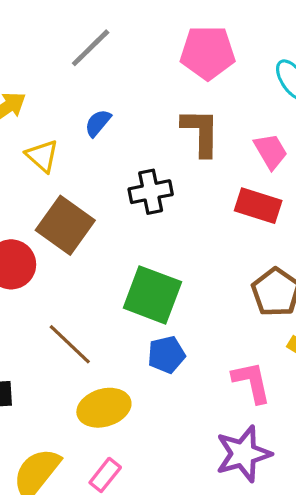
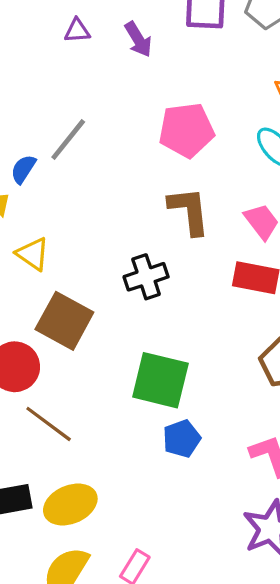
blue semicircle: (98, 123) -> (23, 169), moved
brown line: (70, 344) -> (49, 424), moved
yellow ellipse: (104, 408) -> (70, 504), moved

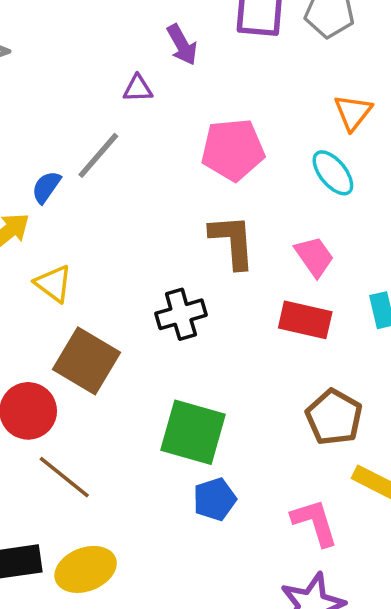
purple triangle: (77, 31) -> (138, 89), moved

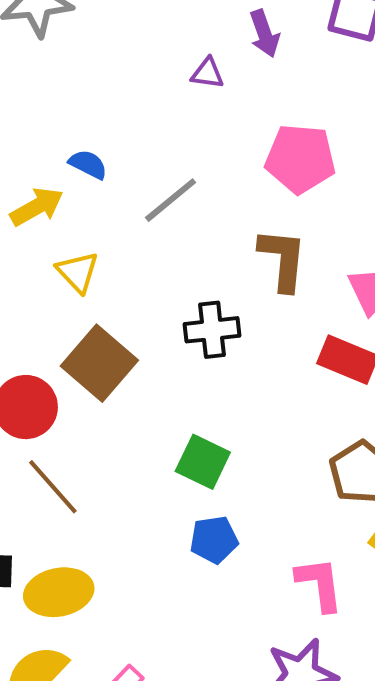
gray line: (98, 155) -> (171, 200), moved
blue semicircle: (46, 187) -> (88, 164), turned 72
green square: (193, 432) -> (203, 462), size x0.7

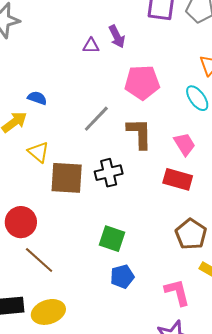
purple arrow: (264, 34) -> (117, 37), moved
gray line: (171, 200) -> (96, 119), moved
brown square: (99, 363) -> (67, 178), moved, turned -30

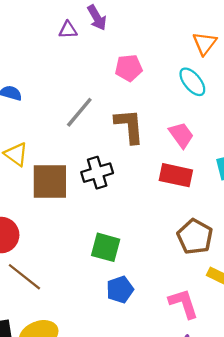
pink pentagon: (142, 82) -> (129, 68), size x0.7

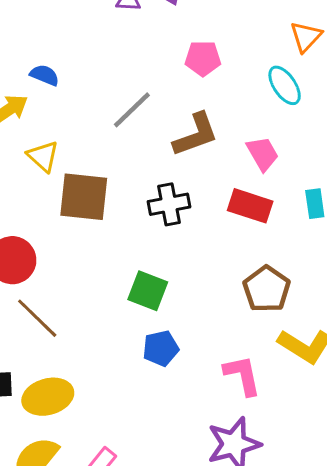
brown L-shape: (129, 126) -> (196, 135), turned 69
black cross: (97, 173) -> (169, 204), moved

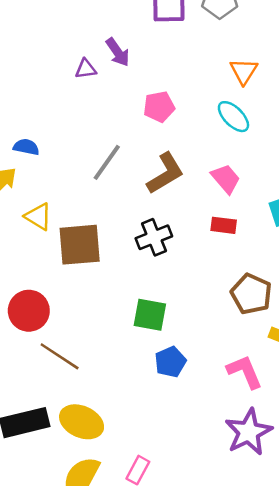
red rectangle: (250, 206) -> (224, 225), size x0.7
yellow ellipse: (48, 397) -> (82, 422), turned 51

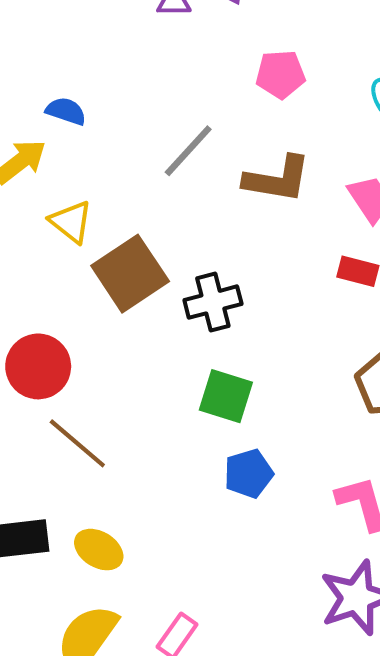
brown L-shape: (165, 173) -> (277, 179), turned 33
black cross: (154, 237) -> (213, 302), moved
brown square: (80, 245) -> (130, 274), turned -36
yellow ellipse: (82, 422) -> (99, 550), size x0.7

